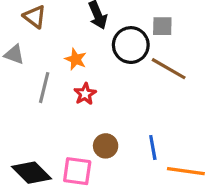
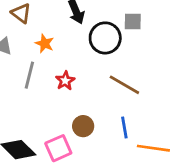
orange star: (76, 59) -> (45, 43), moved
brown line: (169, 69) -> (124, 85), moved
pink square: (77, 171) -> (58, 148), turned -32

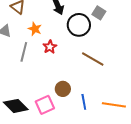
gray square: (133, 21) -> (99, 13), turned 32
red star: (65, 81) -> (50, 47), moved
blue line: (124, 128) -> (84, 102), moved

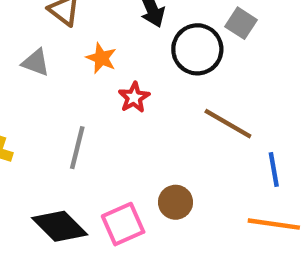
gray line: (24, 52) -> (77, 148), moved
brown circle: (63, 89) -> (175, 202), moved
blue line: (84, 102) -> (274, 169), moved

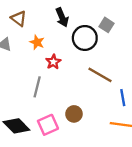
gray line: (77, 148) -> (37, 87), moved

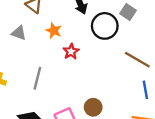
brown line: (100, 75) -> (137, 60), moved
gray line: (37, 87) -> (37, 78), moved

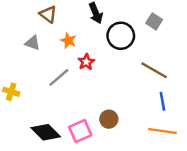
gray square: (128, 12) -> (154, 21), moved
gray line: (37, 78) -> (59, 77), moved, turned 35

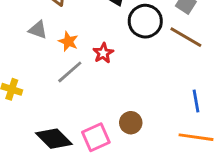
orange star: (68, 41) -> (68, 41), moved
brown line: (154, 70) -> (186, 37), moved

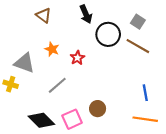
gray triangle: (38, 30) -> (24, 63), moved, size x1.5
gray line: (70, 72) -> (57, 85), moved

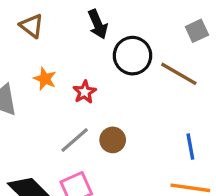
gray square: (138, 22) -> (197, 31), moved, turned 32
gray line: (57, 85) -> (75, 140), moved
brown circle: (98, 109) -> (113, 140), moved

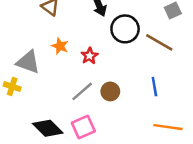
blue line: (190, 147) -> (154, 87), moved

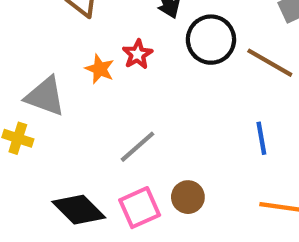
red star: (89, 56) -> (138, 54), moved
brown circle: (110, 91) -> (188, 197), moved

